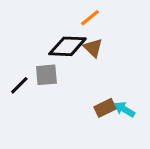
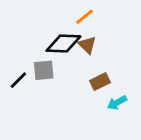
brown rectangle: (105, 108) -> (100, 82), moved
cyan arrow: (125, 109) -> (117, 103), turned -60

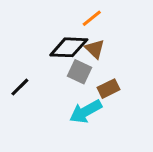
gray square: (44, 70) -> (80, 72), moved, turned 30
cyan arrow: (117, 103) -> (86, 112), moved, size x1.5

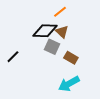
brown rectangle: (109, 89) -> (71, 58), turned 56
cyan arrow: (86, 112) -> (69, 84), moved

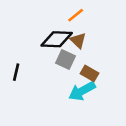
black line: (13, 57) -> (16, 72), turned -32
cyan arrow: (69, 84) -> (82, 91), moved

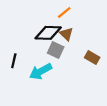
brown rectangle: (90, 73) -> (92, 58), moved
cyan arrow: (82, 91) -> (41, 71), moved

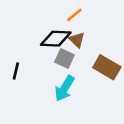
brown rectangle: (92, 58) -> (107, 67), size x1.5
cyan arrow: (41, 71) -> (64, 88), moved, turned -30

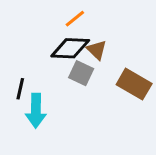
orange line: (74, 15) -> (75, 19), moved
cyan arrow: (64, 88) -> (36, 111), moved, turned -30

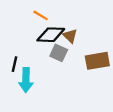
orange line: (75, 19) -> (41, 15), moved, turned 70
brown rectangle: (134, 84) -> (97, 61), turned -40

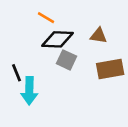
brown triangle: (70, 36) -> (99, 36), moved, turned -35
black line: (15, 64) -> (17, 73), turned -35

